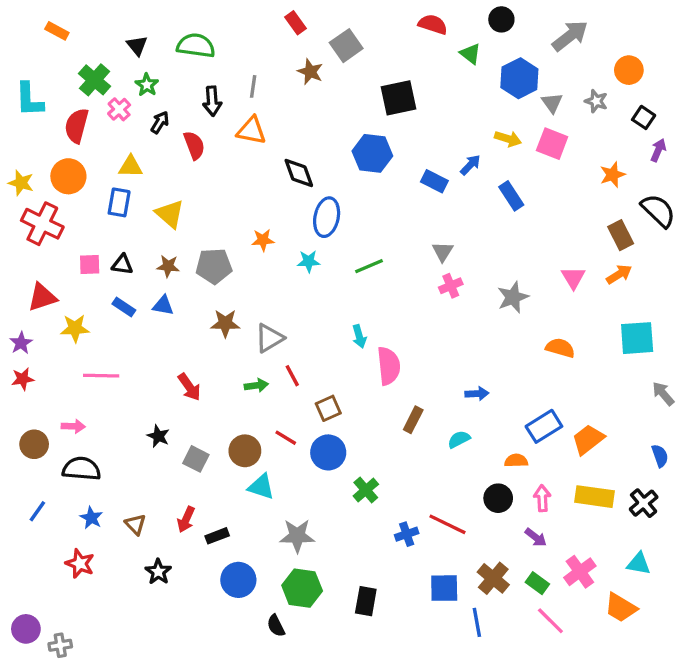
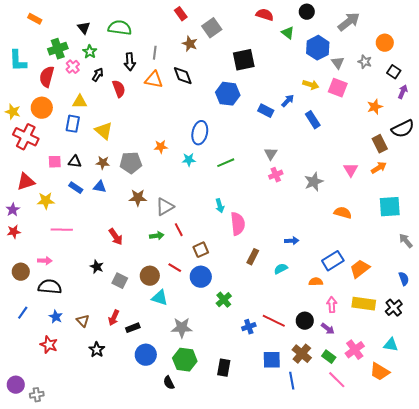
green cross: (95, 80) -> (58, 49), turned 30
black diamond: (299, 173) -> (183, 76), moved
black semicircle: (658, 211) -> (403, 129), turned 110
black circle: (498, 498) -> (305, 321), moved

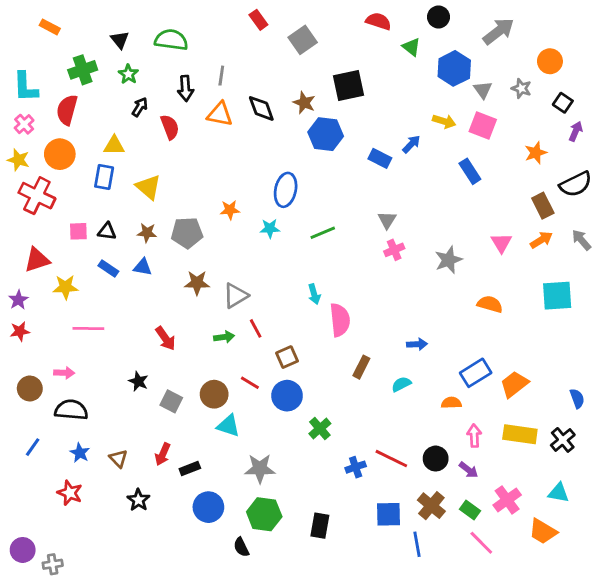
brown star: (190, 44) -> (304, 103), moved
pink cross: (73, 67) -> (24, 124), moved
blue rectangle: (313, 120) -> (470, 171), moved
gray arrow: (406, 241) -> (581, 240), moved

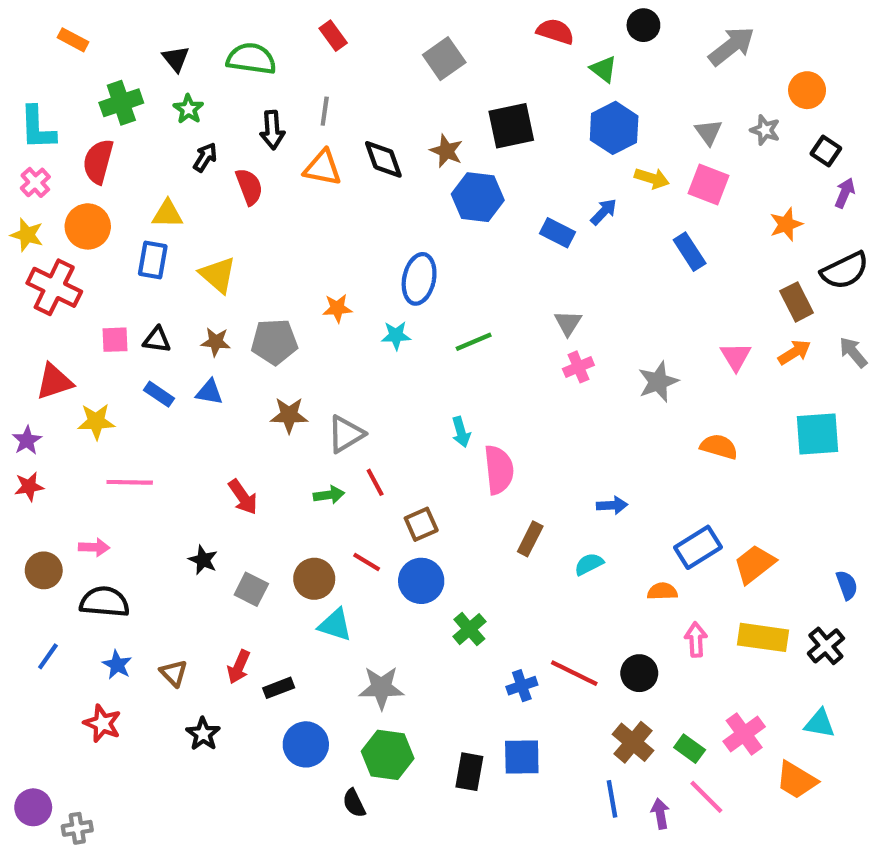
red rectangle: (258, 20) -> (333, 36), moved
blue hexagon: (454, 68) -> (614, 128), moved
purple arrow: (468, 470) -> (660, 814), moved, turned -138
blue square: (388, 514) -> (522, 757), moved

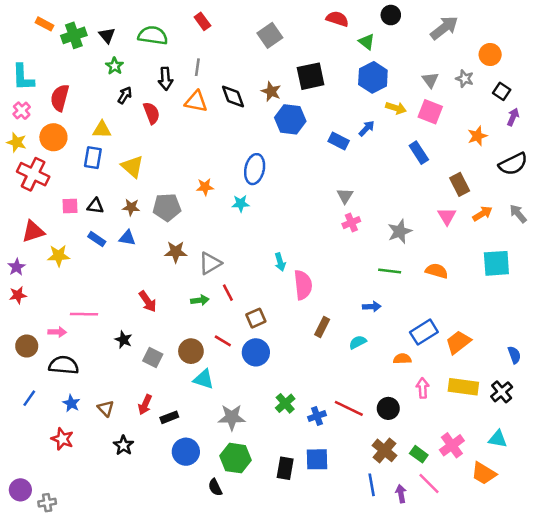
green cross: (121, 103) -> (74, 35), moved
brown rectangle: (797, 302) -> (460, 184), moved
green line: (474, 342) -> (390, 271), moved, turned 30
pink line: (130, 482) -> (84, 314), moved
green cross: (469, 629) -> (285, 403), moved

